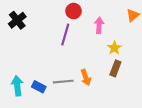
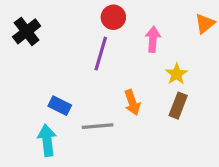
orange arrow: (86, 78) -> (132, 102), moved
cyan arrow: (17, 86) -> (47, 140), moved
blue rectangle: (39, 87) -> (60, 106), moved

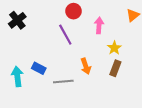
purple line: (101, 54) -> (65, 35), turned -45
cyan arrow: (47, 140) -> (17, 76), moved

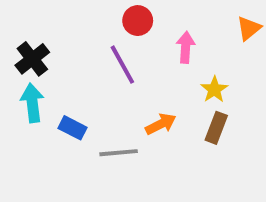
black cross: (17, 20) -> (32, 59), moved
orange arrow: (86, 66) -> (161, 124), turned -98
cyan arrow: (17, 76) -> (32, 103), moved

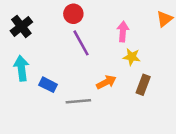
red circle: (138, 21) -> (73, 14), moved
black cross: (32, 59) -> (21, 26), moved
yellow star: (214, 90) -> (132, 57), moved, turned -30

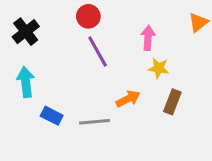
blue rectangle: (48, 85) -> (52, 116), moved

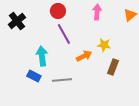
pink arrow: (148, 38) -> (97, 12), moved
cyan arrow: (26, 82) -> (42, 56), moved
orange arrow: (128, 99) -> (84, 56), moved

